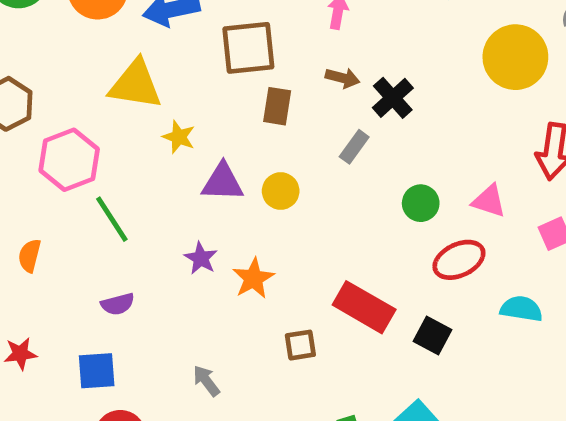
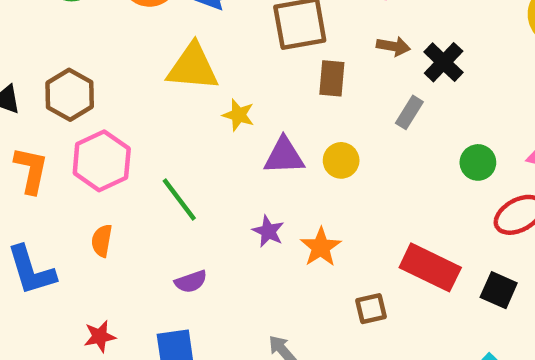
pink hexagon: (69, 160) -> (102, 161), moved

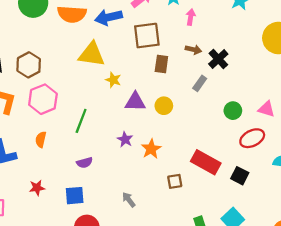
green line: (179, 199) -> (81, 121), turned 55

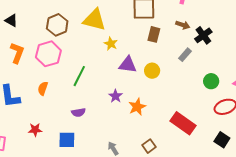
brown hexagon: (29, 65) -> (57, 25), moved
black square: (240, 176) -> (222, 140), moved
brown square: (175, 181) -> (149, 146), moved, turned -32

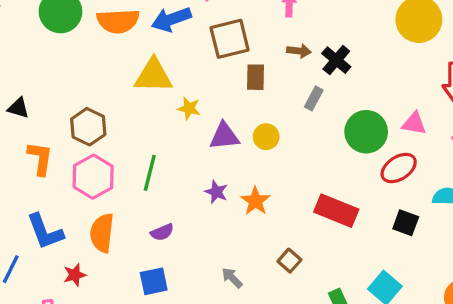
brown hexagon: (57, 25) -> (88, 127), moved
pink hexagon: (48, 54) -> (93, 177), moved
green circle: (211, 81) -> (366, 132), size x1.6
orange semicircle: (43, 88) -> (102, 233), moved, size x1.6
red star: (35, 130) -> (75, 275), moved

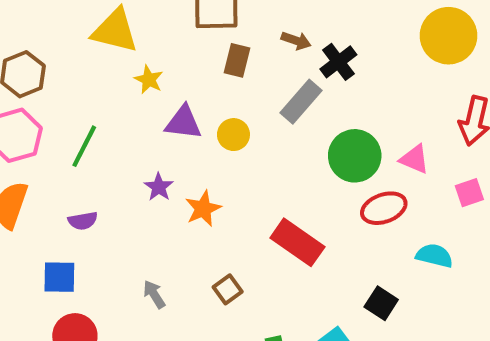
gray rectangle: (314, 98) -> (301, 102), size x1.5
black square: (406, 223) -> (381, 303), moved

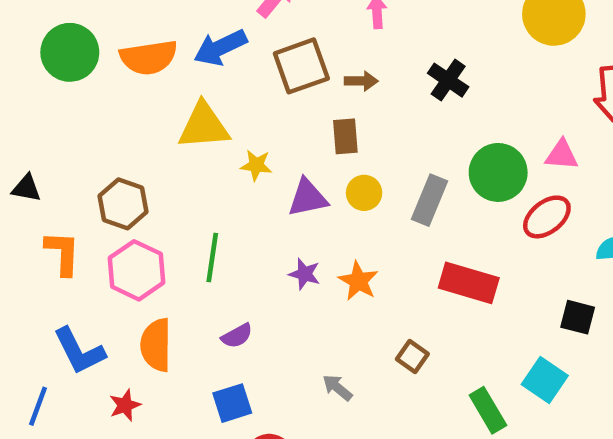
brown arrow: (296, 41) -> (361, 81), moved
brown rectangle: (237, 60) -> (345, 136), moved
gray rectangle: (301, 102) -> (429, 200), moved

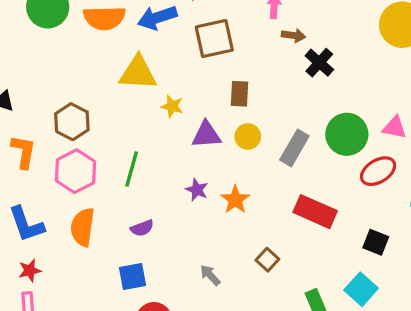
brown arrow: (361, 81) -> (293, 36), moved
black square: (578, 317) -> (376, 242), moved
red star: (125, 405) -> (30, 270), moved

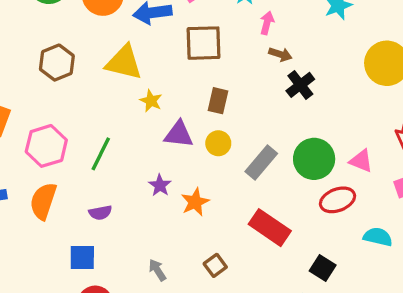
brown hexagon: (72, 122) -> (57, 63), moved

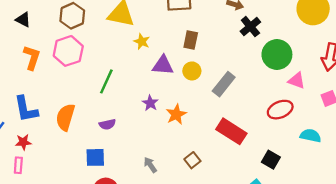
pink hexagon: (46, 146) -> (68, 51), moved
green circle: (314, 159) -> (277, 55), moved

